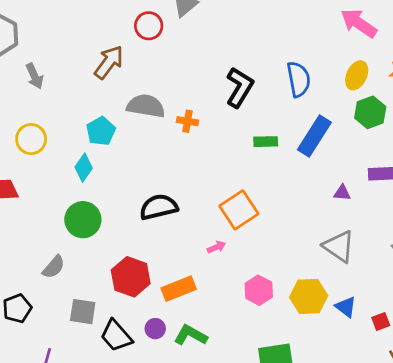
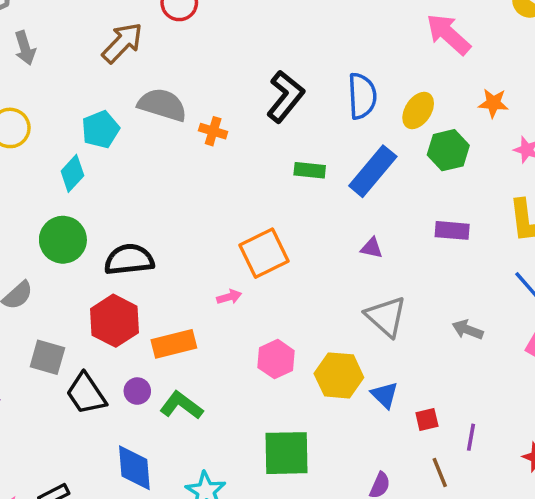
yellow ellipse: (357, 75) -> (418, 110), moved
purple triangle: (342, 193) -> (372, 248), moved
black semicircle: (159, 207) -> (129, 260), moved

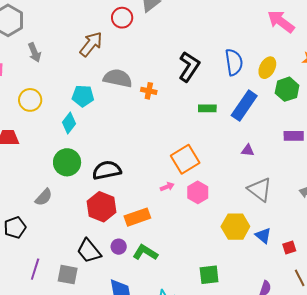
cyan pentagon: (100, 129) -> (83, 96), turned 30
gray square: (47, 357) -> (68, 275), moved
pink hexagon: (276, 359) -> (198, 192), moved
green square: (286, 453) -> (209, 275), size x0.7

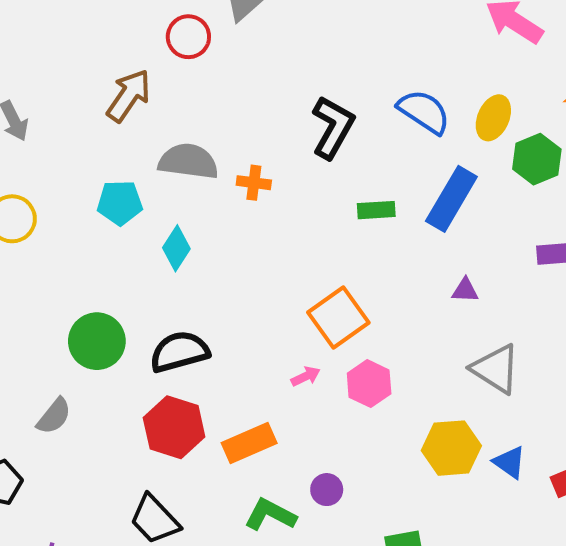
blue semicircle: (234, 62) -> (424, 112), turned -44
cyan diamond: (69, 123) -> (176, 248), moved
purple circle: (119, 247) -> (327, 490), moved

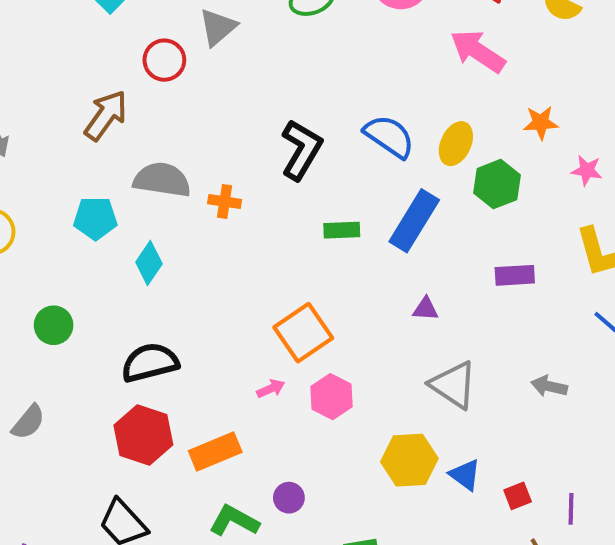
green circle: (97, 341) -> (54, 325), moved, size x0.7

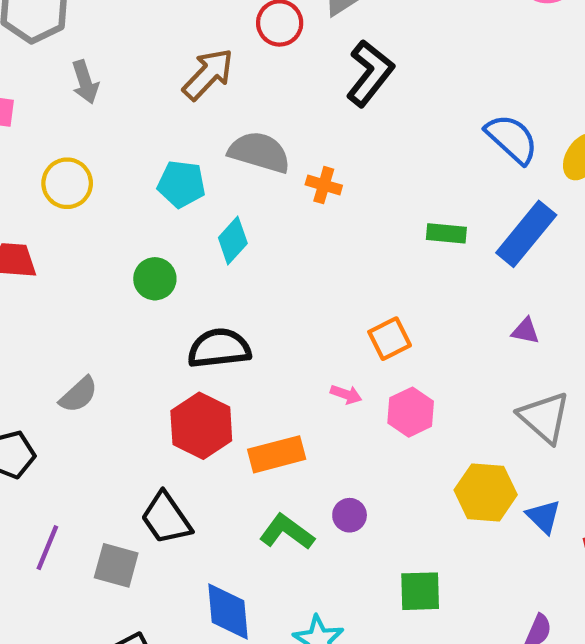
black L-shape: (301, 150) -> (370, 73), moved
green circle: (54, 325) -> (155, 279), moved
orange square: (303, 333) -> (390, 339), size x0.7
pink arrow: (271, 389) -> (346, 394), turned 36

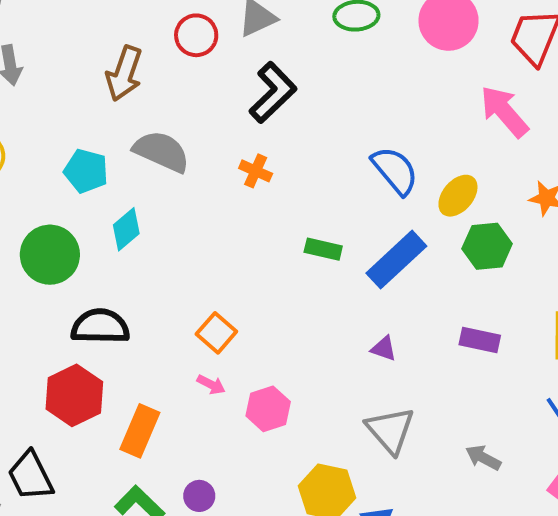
brown arrow: (208, 74) -> (124, 73), turned 148
orange cross: (324, 185) -> (256, 171), moved
green circle: (155, 279) -> (50, 255), size x1.5
orange square: (390, 339) -> (216, 333), moved, turned -30
orange rectangle: (277, 454) -> (140, 431), turned -60

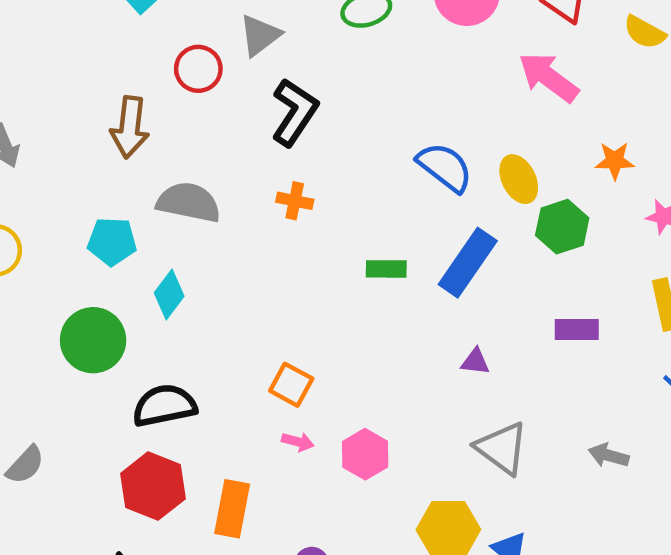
yellow ellipse: (458, 196) -> (519, 179), turned -54

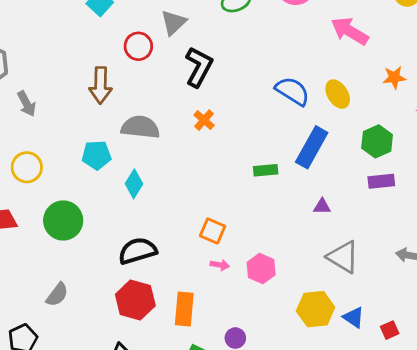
orange cross: (295, 201) -> (204, 120), turned 35
green hexagon: (562, 227) -> (377, 141), moved
green rectangle: (386, 269) -> (266, 170), moved
green circle: (93, 340) -> (63, 220), moved

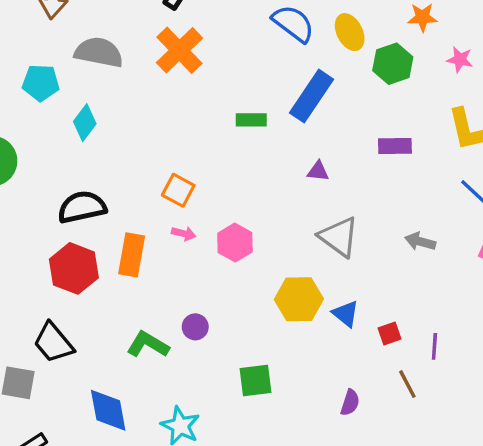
orange cross: (204, 120) -> (179, 50), size x1.8
green hexagon: (377, 141) -> (393, 64), moved
orange rectangle: (184, 309) -> (132, 255), moved

